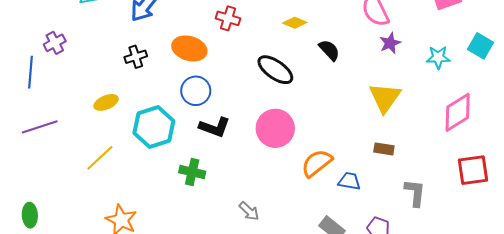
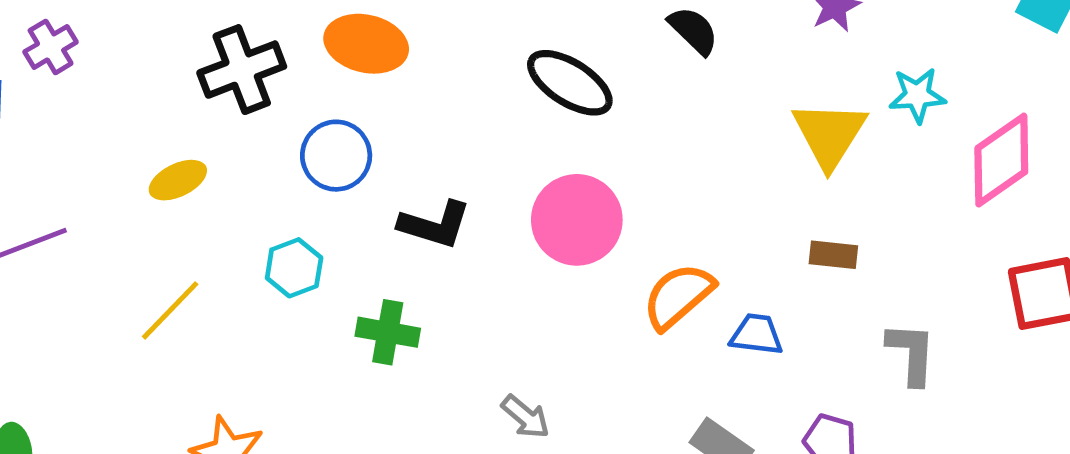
black cross: (136, 57) -> (242, 70), size x1.6
cyan star: (438, 57) -> (917, 95), moved
blue circle: (196, 91) -> (336, 156), moved
cyan hexagon: (154, 127) -> (294, 268), moved, size x0.6

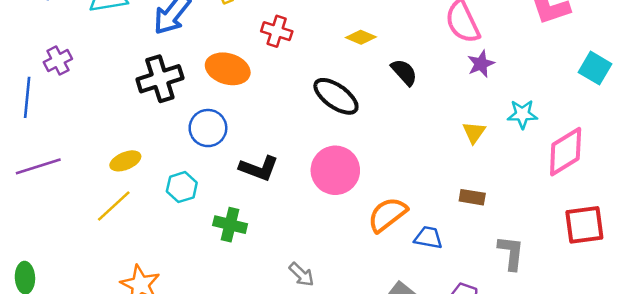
yellow triangle: (829, 134) -> (474, 132), size x0.6
yellow ellipse: (178, 180) -> (125, 161), moved

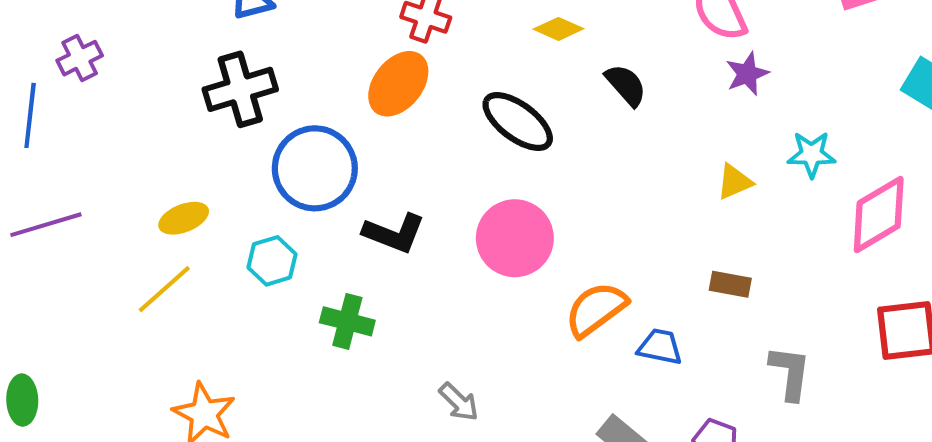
orange ellipse: (228, 69) -> (398, 84), moved, turned -69
blue circle: (208, 128) -> (315, 168), size x1.4
yellow triangle: (474, 132) -> (734, 182), turned 30

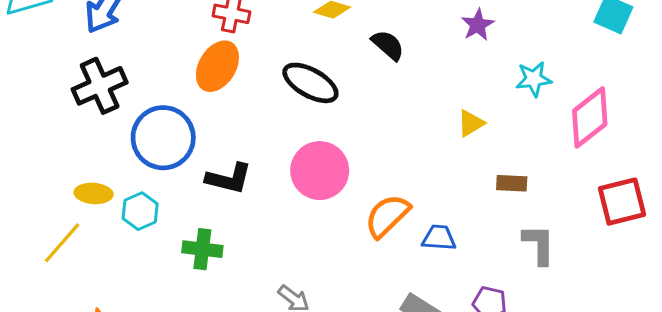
yellow triangle: (734, 182) -> (471, 123), moved
yellow ellipse: (184, 218) -> (94, 193), moved, turned 33
brown rectangle: (730, 284) -> (512, 183), moved

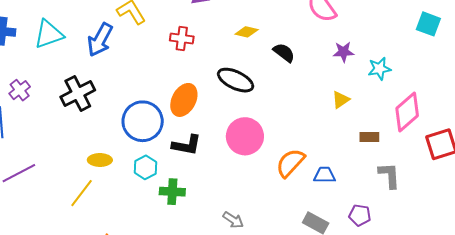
purple star: (478, 25) -> (344, 52), moved, turned 30
orange ellipse: (217, 66) -> (184, 100), moved
black cross: (100, 86) -> (78, 94), moved
pink diamond: (590, 117) -> (407, 112), moved
cyan hexagon: (140, 211) -> (145, 167), moved

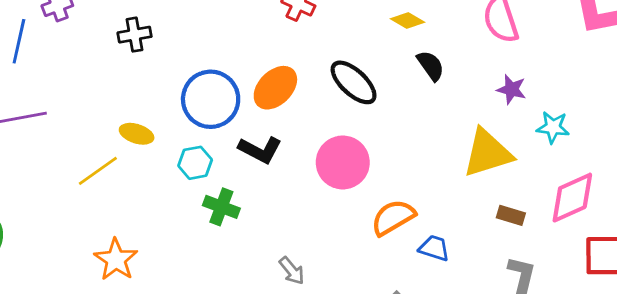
yellow diamond: (247, 32) -> (407, 20), moved
black cross: (78, 94) -> (135, 35), size x0.7
yellow triangle: (341, 100) -> (487, 153), size x2.0

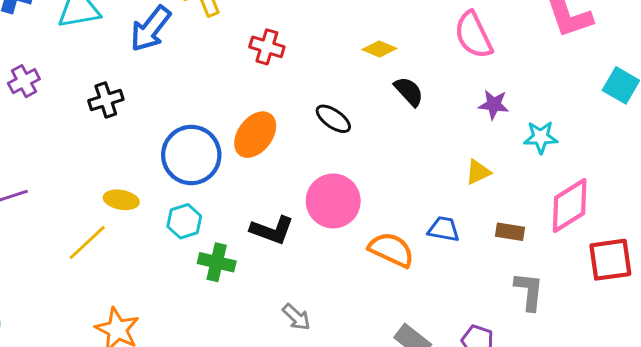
black ellipse: (354, 82) -> (333, 119), size x0.7
black L-shape: (260, 150) -> (272, 230), moved
yellow triangle: (487, 153) -> (478, 172), size x0.5
orange semicircle: (393, 217) -> (391, 250), turned 63
blue trapezoid: (434, 248) -> (444, 229), moved

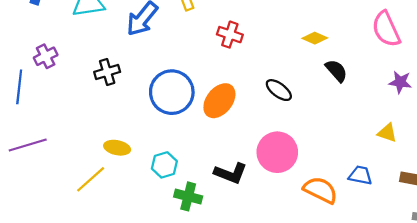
blue circle: (191, 155) -> (172, 92), moved
yellow triangle: (478, 172) -> (387, 133), turned 42

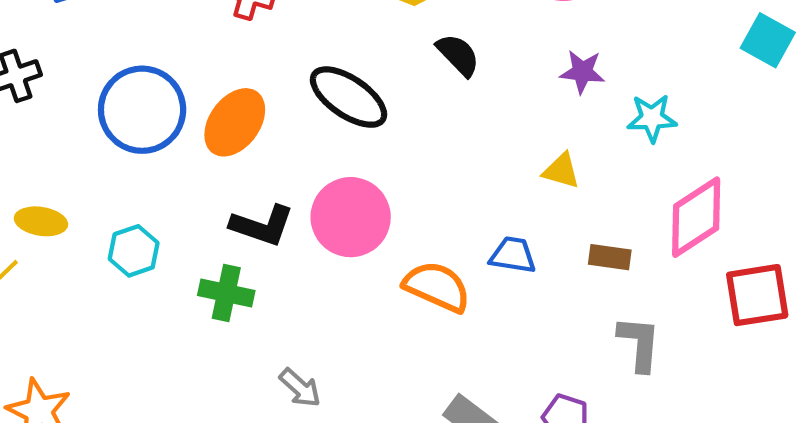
black ellipse: (279, 90) -> (349, 97), size x1.5
black L-shape: (231, 173) -> (262, 226), moved
green cross: (188, 196) -> (226, 293), moved

